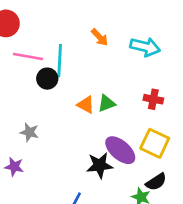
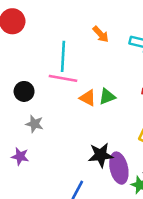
pink line: (28, 56) -> (63, 78), moved
black circle: (47, 79) -> (24, 91), moved
purple ellipse: (120, 150) -> (119, 168), moved, turned 36

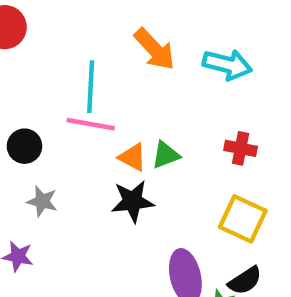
orange arrow: (101, 34) -> (155, 49), size x1.5
black star: (101, 155) -> (133, 201), moved

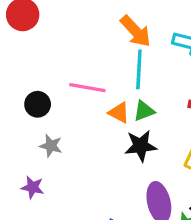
cyan line: (91, 87) -> (139, 69), moved
black star: (133, 201) -> (141, 146), moved

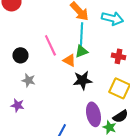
pink line: (87, 88) -> (50, 45), turned 55
green triangle: (144, 111) -> (81, 51), moved

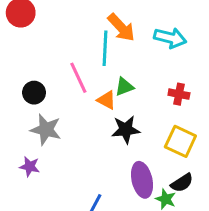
cyan line: (81, 34) -> (105, 48), moved
gray star: (28, 80) -> (46, 130), size x1.5

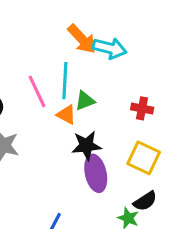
cyan arrow: (170, 38) -> (110, 48), moved
cyan line: (105, 48) -> (65, 81), moved
purple ellipse: (142, 180) -> (96, 173), moved

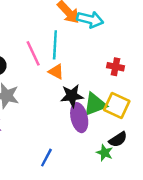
green triangle: (85, 101) -> (95, 104), moved, size x1.5

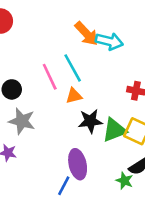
cyan line: (55, 45) -> (73, 68), turned -32
orange triangle: (56, 72) -> (74, 96), turned -42
purple ellipse: (79, 118) -> (78, 164), moved

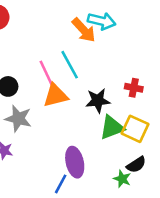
cyan arrow: (109, 41) -> (102, 21), moved
orange triangle: (74, 96) -> (55, 95), moved, size x1.5
black star: (90, 121) -> (98, 101), moved

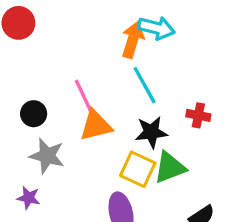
orange arrow: (84, 30) -> (133, 40), turned -120
cyan line: (70, 65) -> (145, 85), moved
yellow square: (135, 129) -> (138, 169), moved

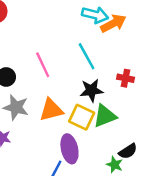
orange arrow: (133, 40) -> (113, 23), moved, turned 45
orange triangle: (96, 125) -> (51, 110), moved

